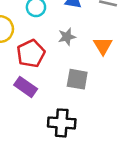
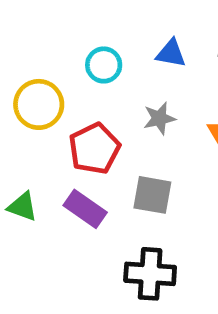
gray square: (77, 79) -> (152, 195), moved

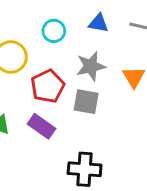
gray star: (159, 118) -> (91, 66), size x1.4
gray square: (152, 195) -> (86, 102), moved

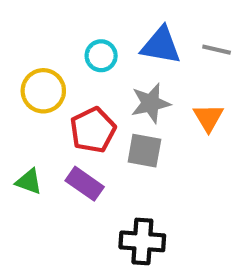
blue triangle: (98, 23) -> (161, 45), size x1.5

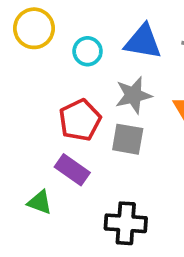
yellow circle: (43, 91) -> (34, 28), moved
green triangle: (29, 182) -> (40, 202), moved

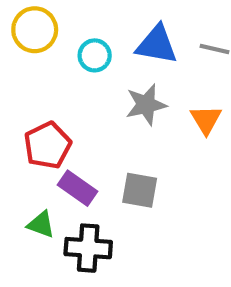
red pentagon: (80, 120) -> (48, 145), moved
gray square: (128, 139) -> (140, 190), moved
black cross: (126, 223) -> (88, 248), moved

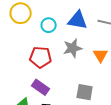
red pentagon: (48, 145) -> (41, 57), moved, turned 30
gray square: (140, 190) -> (85, 92), moved

